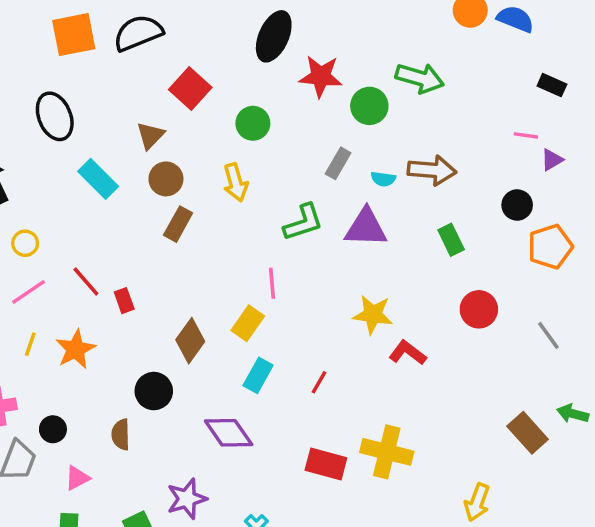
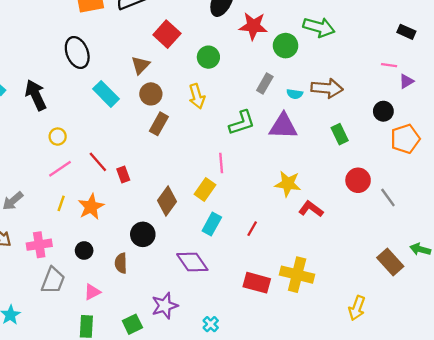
gray line: (548, 335) -> (388, 198), moved
black circle: (53, 429) -> (84, 250), moved

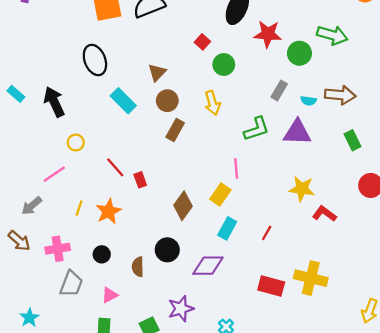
red square: (167, 34) -> (202, 42), moved, size x0.6
pink line: (60, 169) -> (54, 174), moved
black circle: (143, 234) -> (167, 250), moved
purple diamond: (192, 262) -> (208, 266), turned -56

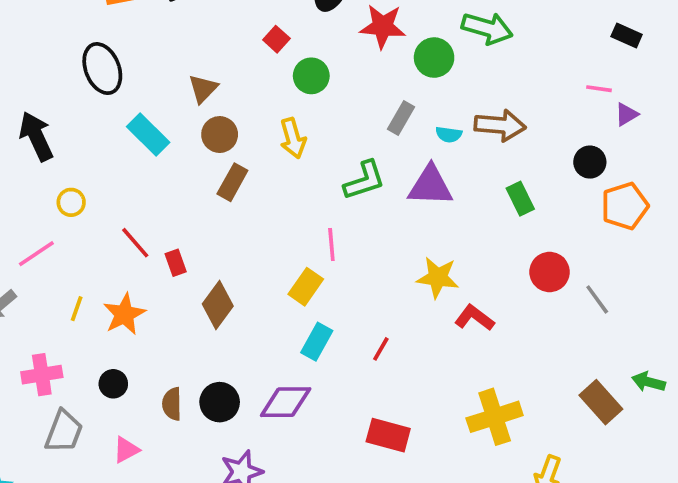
brown diamond: (183, 206) -> (218, 305), moved
black circle: (167, 250) -> (220, 402), moved
yellow cross: (311, 278) -> (495, 417), moved, turned -32

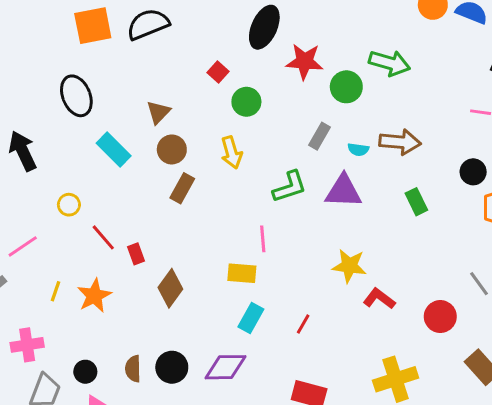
yellow circle: (71, 202) -> (69, 205), moved
red circle: (550, 272) -> (440, 317), moved
yellow rectangle: (306, 287) -> (242, 273), turned 60
black circle: (113, 384) -> (85, 372), moved

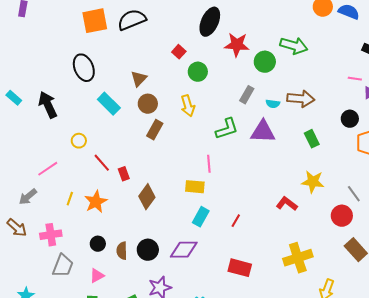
yellow star: (349, 266) -> (313, 182), moved
red circle: (440, 317) -> (342, 216), moved
black circle: (85, 372) -> (98, 244), moved

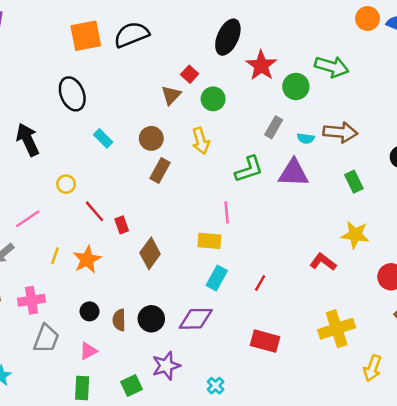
red star: (237, 45) -> (261, 65), turned 30
brown triangle: (139, 79) -> (171, 95), moved
cyan rectangle: (109, 104) -> (103, 138), size x0.7

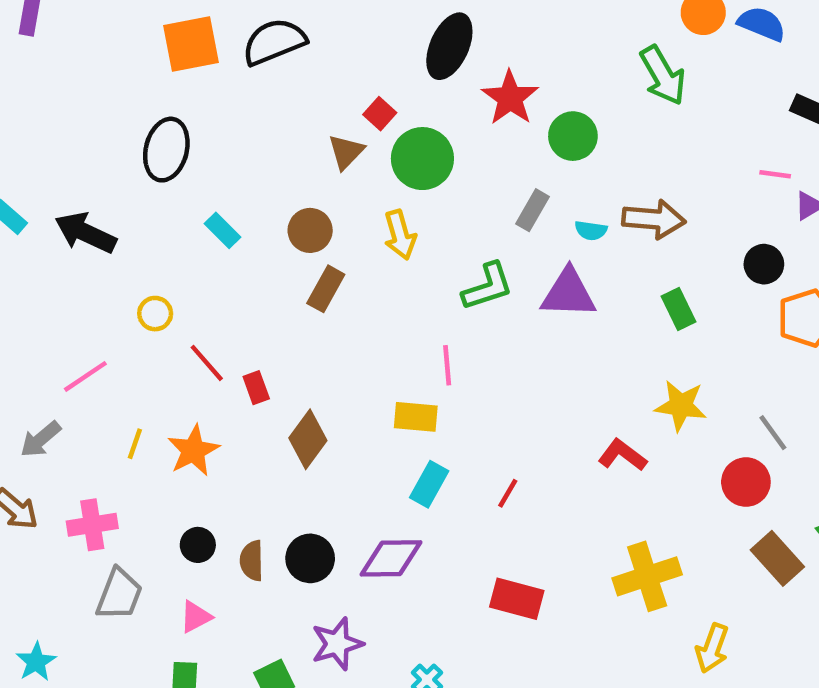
green arrow: (332, 67) -> (663, 75), moved, turned 44
black ellipse: (72, 94) -> (166, 150), turned 36
green circle: (213, 99) -> (422, 159), size x1.4
black arrow: (28, 140) -> (85, 233), turned -40

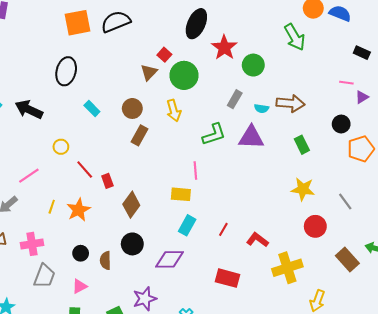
red L-shape: (622, 455) -> (257, 240), moved
red circle: (746, 482) -> (315, 226), moved
black circle: (310, 558) -> (132, 244), moved

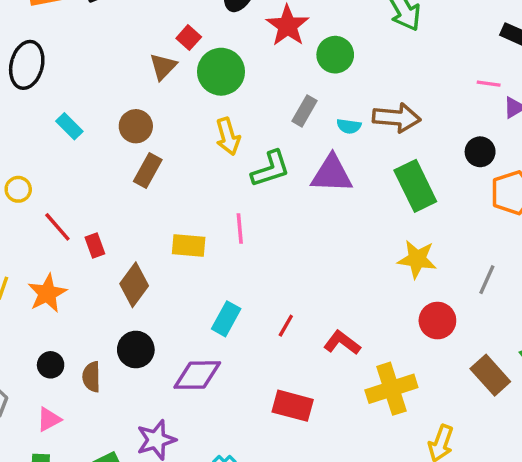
yellow arrow: (174, 111) -> (228, 136), moved
green rectangle: (302, 145) -> (415, 186), size x1.6
yellow rectangle: (181, 194) -> (189, 246), moved
gray line: (345, 202) -> (487, 280), turned 60

